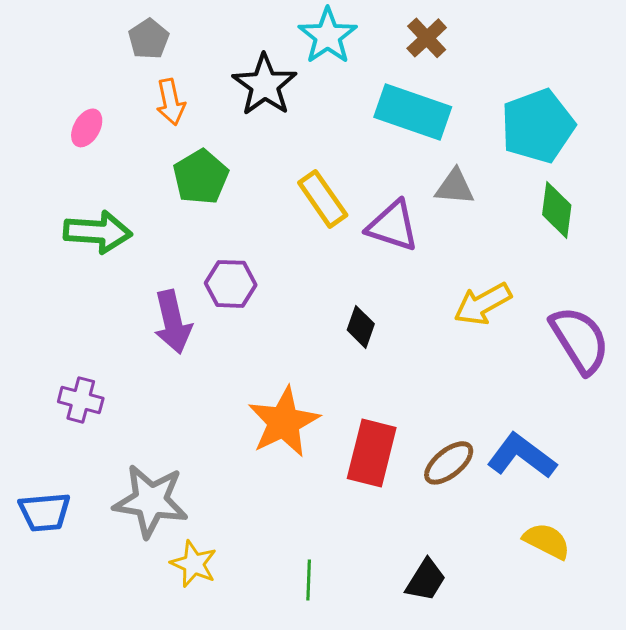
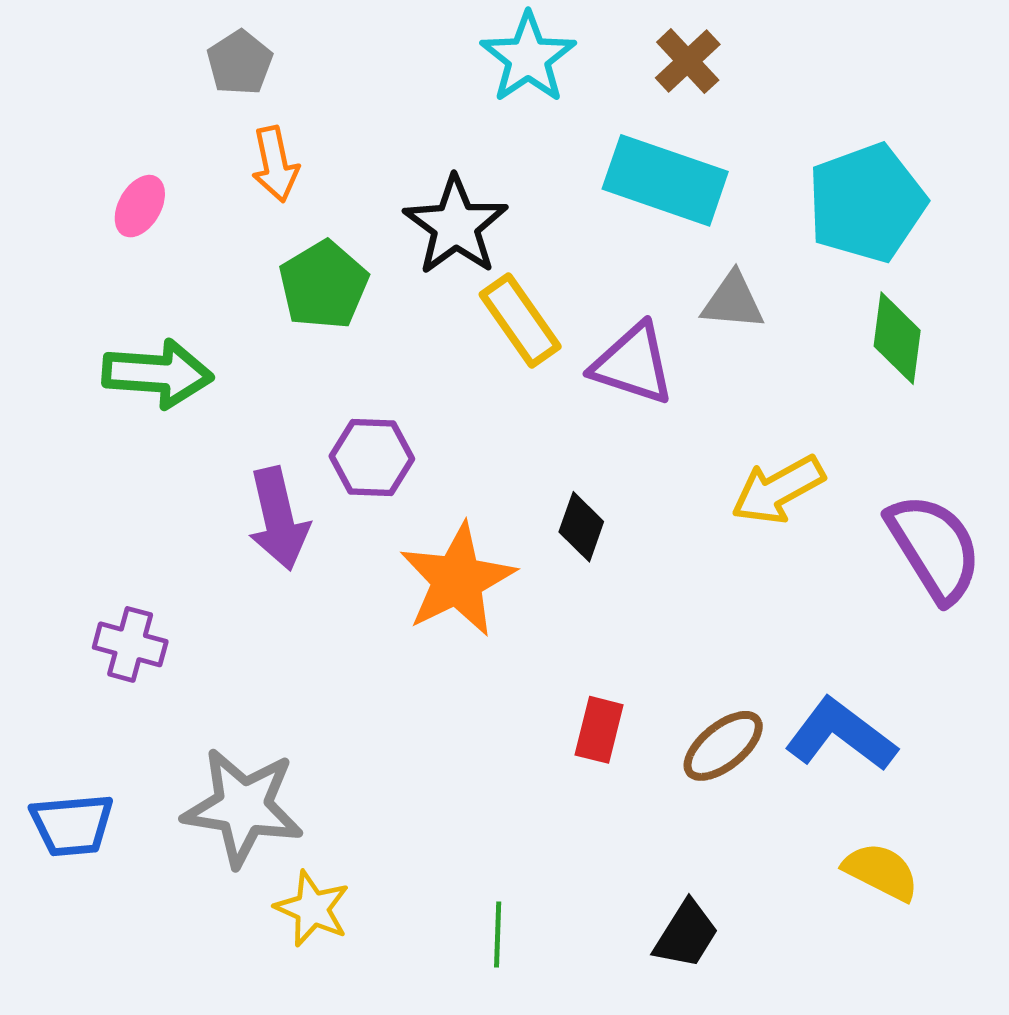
black star: (265, 85) -> (456, 225), moved
orange star: (284, 422) -> (457, 580), moved
red rectangle: (372, 453) -> (599, 730), size x0.6

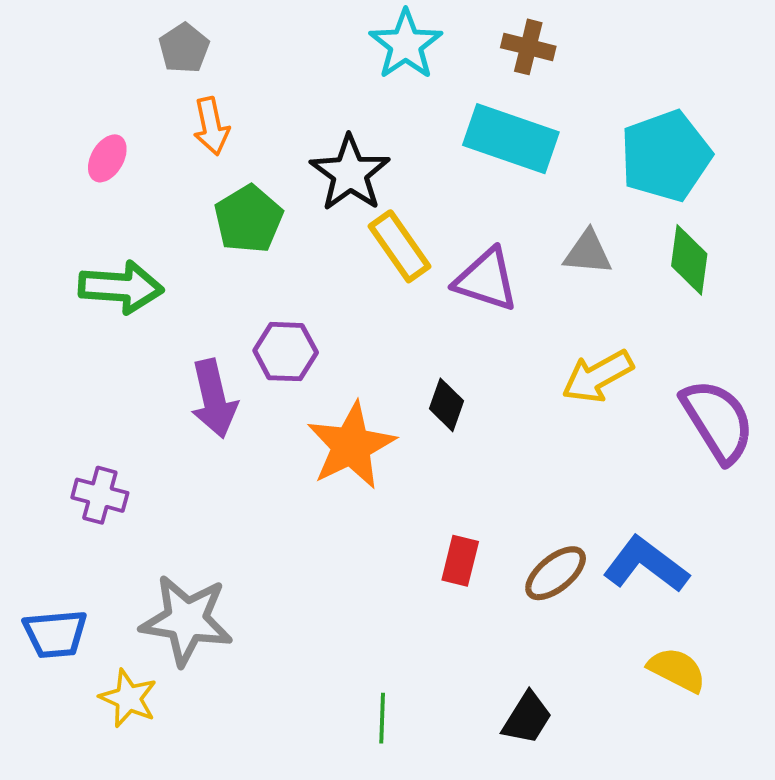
brown cross: (688, 61) -> (528, 47), turned -33
gray triangle: (733, 301) -> (588, 252), moved
yellow star: (312, 909) -> (128, 698), moved

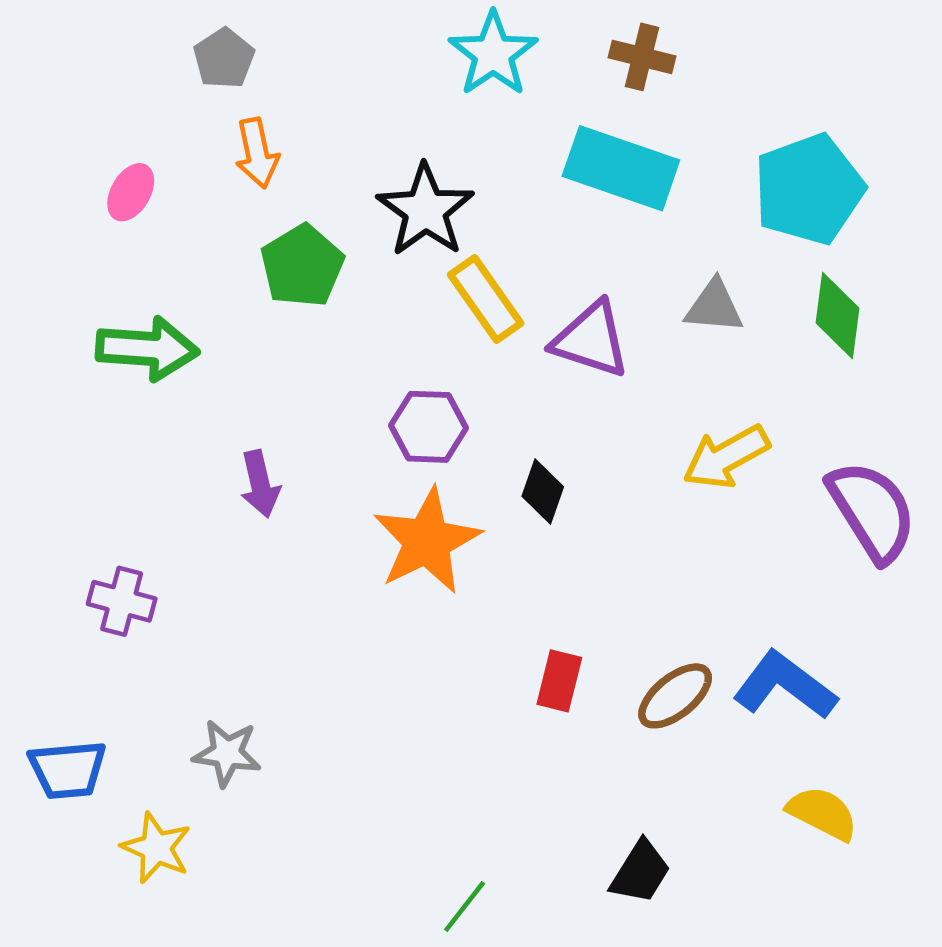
purple hexagon: (286, 352) -> (428, 427), moved
purple arrow: (214, 399) -> (260, 484), size x0.7
gray star: (187, 620) -> (227, 753), size x0.6
green line: (382, 718) -> (465, 906), moved, turned 36

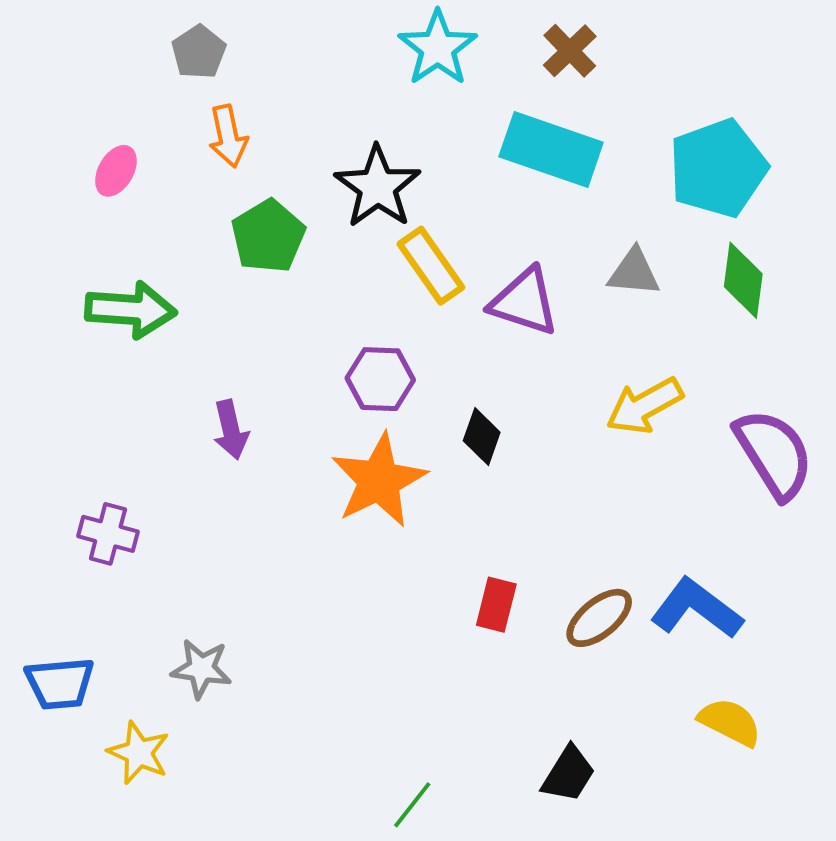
brown cross: (642, 57) -> (570, 51), turned 32

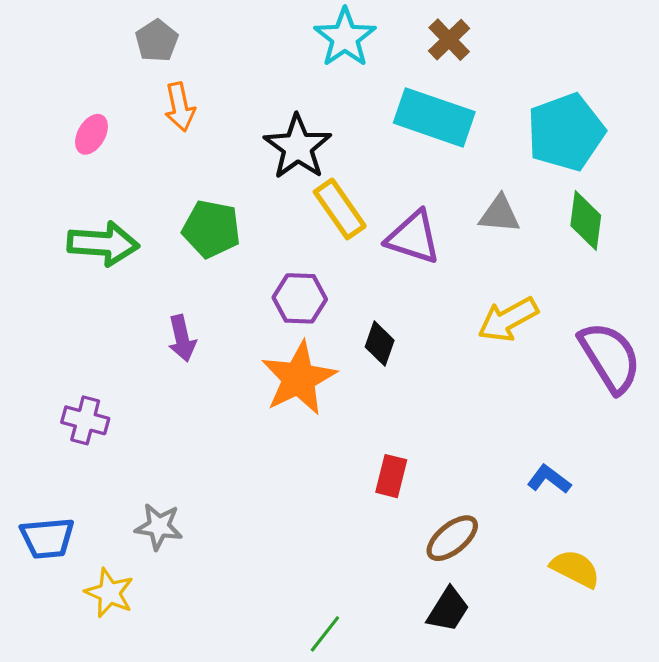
green pentagon: (268, 236) -> (211, 229), moved, turned -30
blue L-shape: (697, 609) -> (549, 479), size x0.6
brown ellipse: (599, 618) -> (452, 538), moved

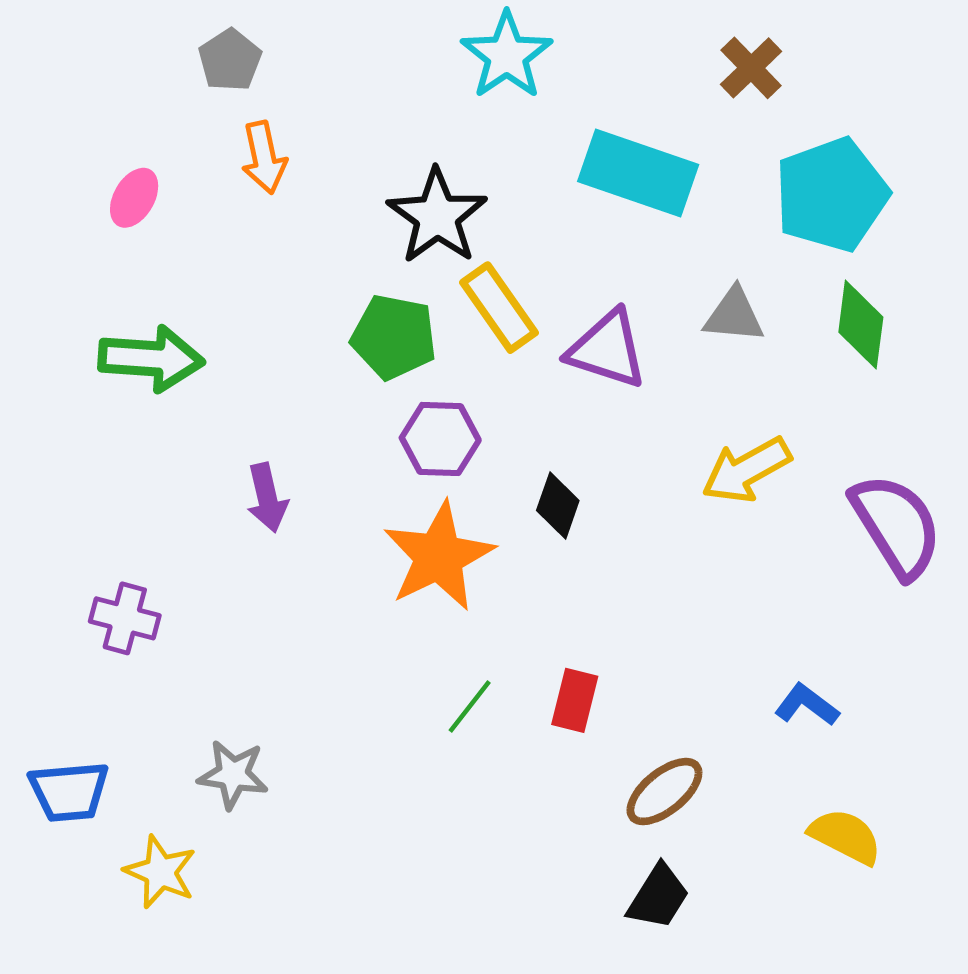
brown cross: (449, 40) -> (751, 68), moved
green pentagon: (211, 229) -> (394, 337), moved
green line: (325, 634) -> (470, 706), moved

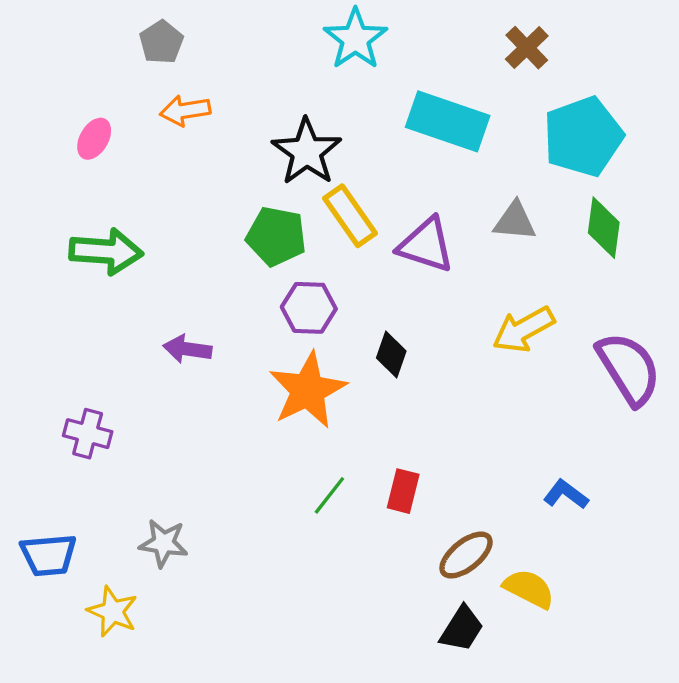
orange arrow: (264, 158) -> (185, 110), turned 93
purple arrow: (267, 498) -> (187, 349), turned 111
yellow semicircle: (845, 836) -> (529, 589), moved

